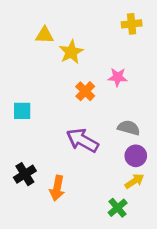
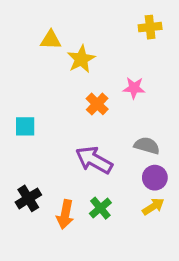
green cross: (118, 208) -> (100, 208), moved

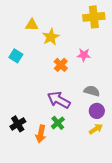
yellow cross: (150, 27) -> (94, 17), size x1.5
cyan square: (25, 126) -> (16, 56), moved, turned 32
green cross: (100, 208) -> (58, 123), moved

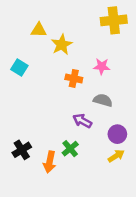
orange cross: (61, 65) -> (74, 78), turned -32
gray semicircle: (92, 91) -> (103, 100), moved
purple arrow: (59, 100) -> (82, 121), moved, size x0.7

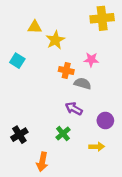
gray semicircle: (103, 100) -> (83, 84), moved
yellow arrow: (116, 156) -> (97, 147), moved, turned 32
orange arrow: (50, 162) -> (42, 162), moved

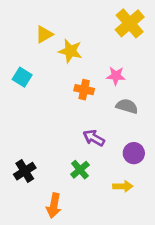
yellow cross: (102, 18) -> (130, 23), turned -35
yellow triangle: (35, 27) -> (44, 34), turned -32
yellow star: (55, 40) -> (70, 51), turned -30
gray semicircle: (83, 84) -> (127, 106), moved

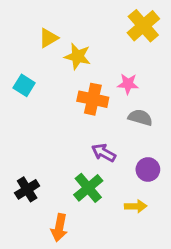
orange cross: (84, 90) -> (93, 99), size x1.4
green cross: (80, 170) -> (88, 188), size x1.4

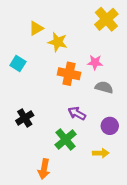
black cross: (27, 189) -> (25, 118), moved

